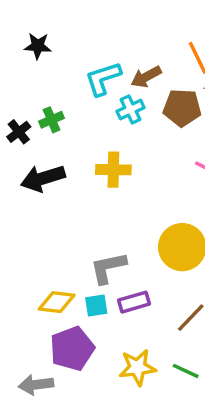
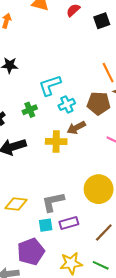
brown arrow: (146, 77) -> (76, 128), moved
green cross: (51, 120) -> (30, 110), moved
yellow diamond: (57, 302) -> (16, 204), moved

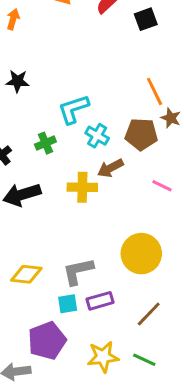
cyan cross: (67, 104) -> (97, 136), turned -35

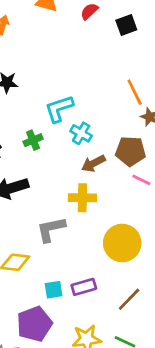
brown pentagon: (141, 134) -> (130, 151), moved
yellow cross: (82, 187) -> (82, 198), moved
gray L-shape: (78, 271) -> (51, 229), moved

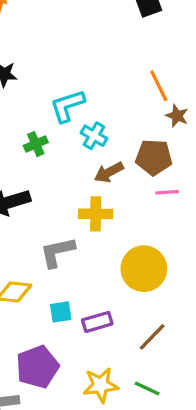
pink line: (141, 180) -> (167, 192), turned -30
cyan square: (54, 290) -> (61, 312), moved

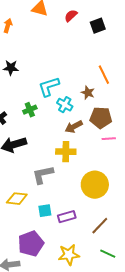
brown star: (177, 116) -> (88, 93), moved
green line: (147, 388) -> (108, 254), moved

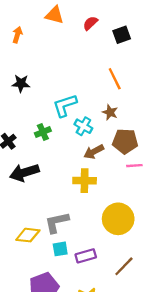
orange line: (104, 75) -> (115, 79), moved
gray L-shape: (43, 175) -> (57, 222), moved

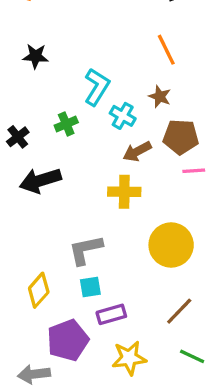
cyan L-shape: (65, 105) -> (97, 87), turned 140
yellow diamond: (28, 235) -> (39, 290), moved, turned -55
purple rectangle: (86, 256) -> (111, 314), moved

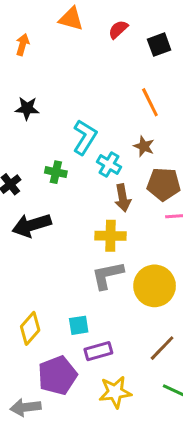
green cross: (66, 124) -> (56, 172), turned 35
brown arrow: (137, 151) -> (123, 198), turned -72
gray L-shape: (86, 250) -> (107, 275), moved

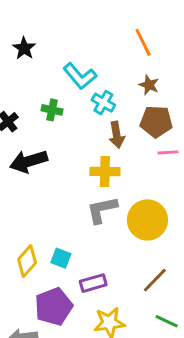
black star: (27, 108) -> (24, 48), turned 30
cyan L-shape: (85, 137) -> (80, 76), turned 108
brown star: (144, 146) -> (149, 85), moved
cyan square: (79, 325) -> (61, 258), moved, turned 30

